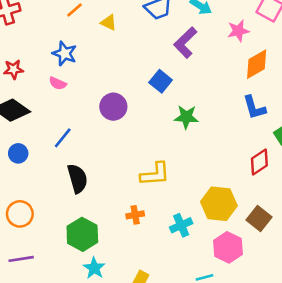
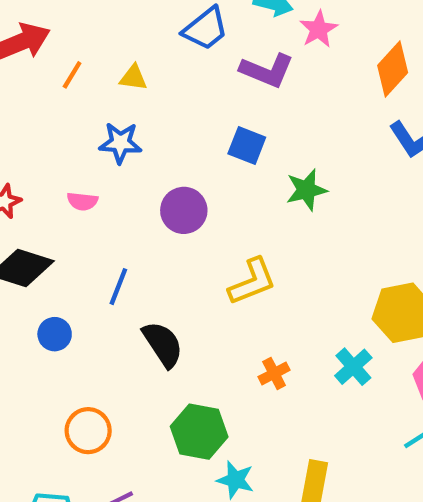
pink star: (238, 31) -> (319, 29), moved
purple L-shape: (185, 42) -> (267, 70), turned -96
blue star: (64, 53) -> (120, 143), moved
yellow L-shape: (155, 174) -> (252, 282), moved

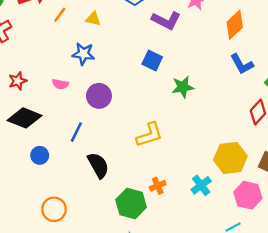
purple circle: (184, 210) -> (99, 96), moved
green hexagon: (199, 432) -> (131, 203), moved

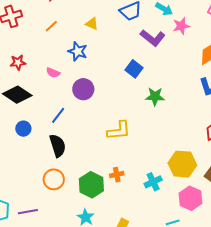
orange line: (60, 15) -> (51, 26), moved
black semicircle: (98, 165) -> (58, 146), moved
orange circle: (54, 209) -> (54, 179), moved

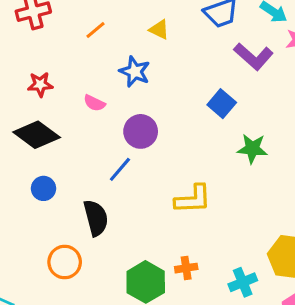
blue line: (58, 115) -> (120, 169), moved
orange circle: (54, 179) -> (65, 262), moved

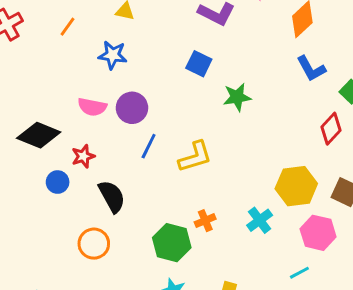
red star: (40, 84) -> (83, 156), moved
pink semicircle: (94, 103) -> (92, 107), moved, size x1.4
blue line: (120, 169) -> (149, 146), moved

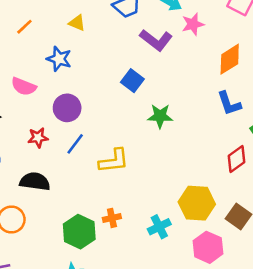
pink semicircle: (92, 107) -> (24, 87), moved
red star: (83, 156) -> (38, 137), moved
black semicircle: (112, 196) -> (35, 181), turned -64

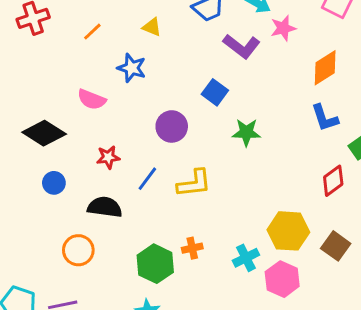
purple circle: (67, 108) -> (172, 126), moved
blue line: (75, 144) -> (147, 179), moved
pink hexagon: (208, 247) -> (282, 279), moved

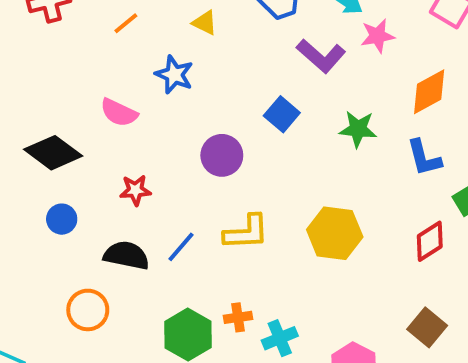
green star: (246, 132) -> (358, 129), moved
blue line: (147, 179) -> (181, 247), moved
yellow hexagon: (288, 231) -> (335, 233), moved
cyan cross: (246, 258) -> (280, 338), moved

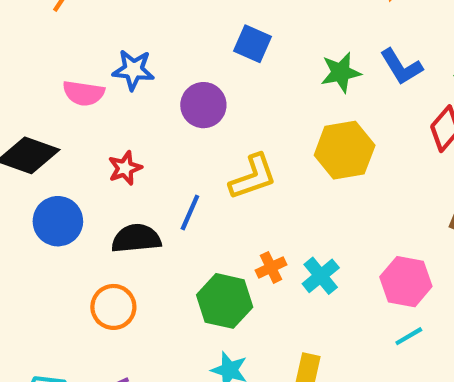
blue star: (174, 75) -> (133, 70), moved
green star: (358, 129) -> (341, 72), moved
blue L-shape: (424, 158) -> (401, 67), moved
blue circle: (62, 219) -> (58, 221), size x1.5

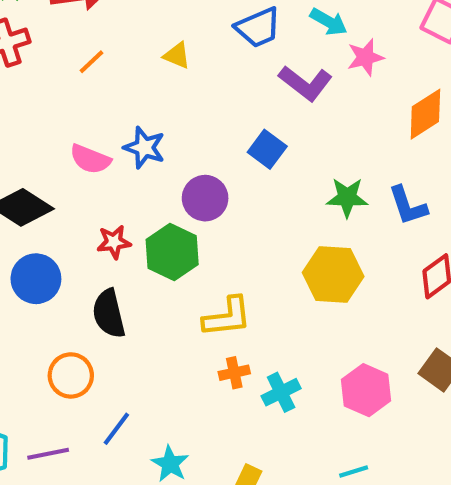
yellow L-shape: (253, 177) -> (227, 317), moved
blue line: (190, 212) -> (116, 429), moved
black semicircle: (136, 238) -> (109, 314), turned -111
pink hexagon: (406, 282) -> (366, 390), moved
green hexagon: (225, 301) -> (172, 252), moved

